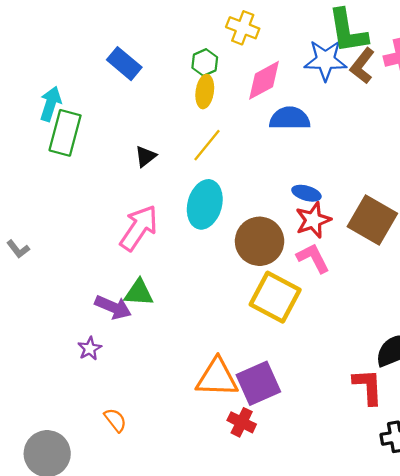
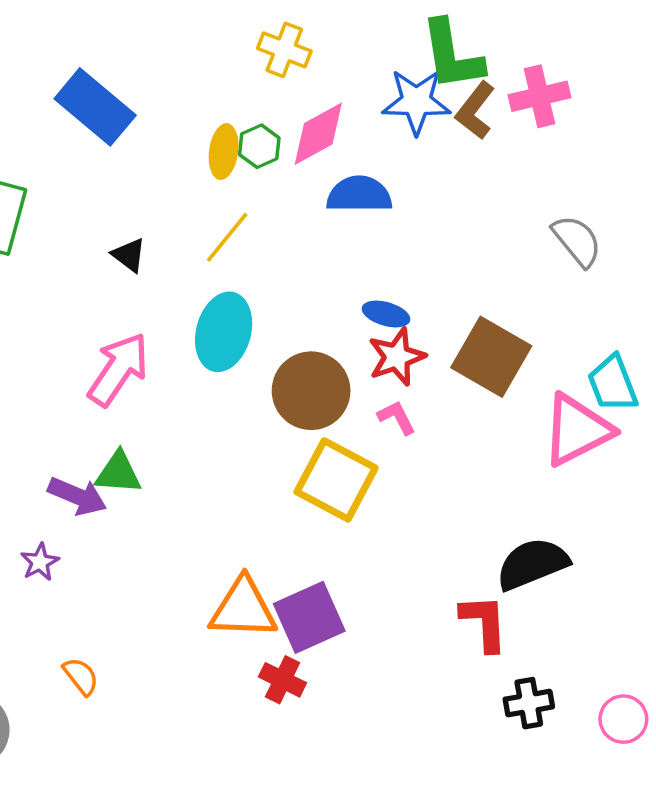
green hexagon: (205, 62) -> (259, 146), moved
blue rectangle: (124, 64) -> (95, 107), size x1.4
black triangle: (146, 156) -> (129, 255), turned -45
pink L-shape: (313, 258) -> (397, 417), size x0.7

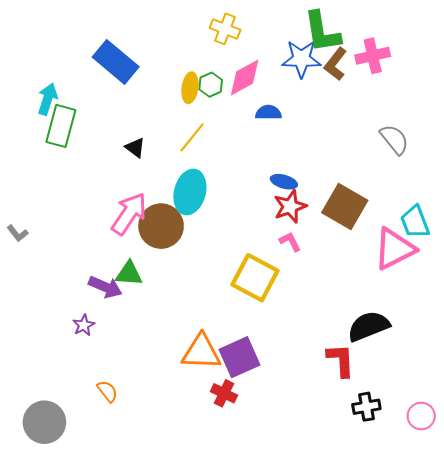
blue semicircle: (359, 194) -> (268, 113), size x0.7
brown circle: (311, 391) -> (161, 226), moved

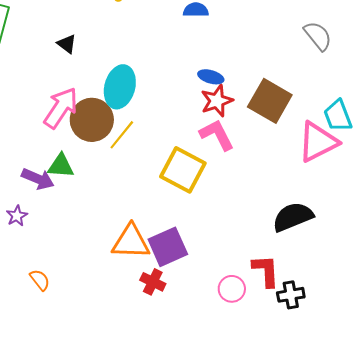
yellow line: (192, 137) -> (122, 135), moved
pink L-shape: (290, 242) -> (217, 135), size x1.6
red L-shape: (341, 360) -> (266, 271), moved
pink circle: (421, 416) -> (232, 289), moved

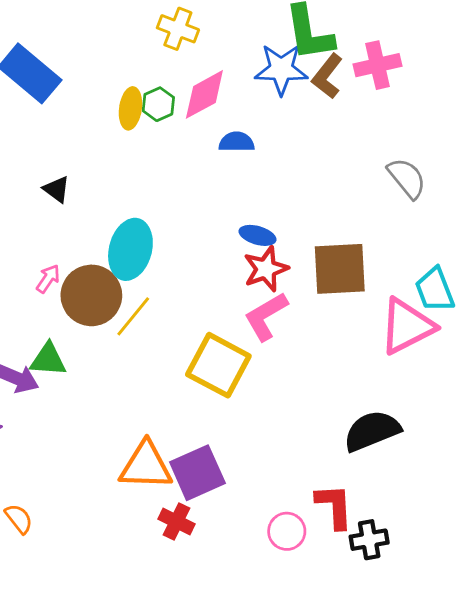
brown square: (270, 101) -> (340, 269), turned -33
pink arrow: (61, 108) -> (48, 279), size x0.5
pink L-shape: (217, 135) -> (266, 316), turned -93

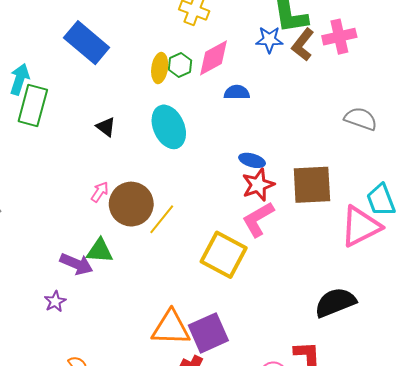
blue star: (281, 69) -> (269, 40), size x0.7
gray semicircle: (407, 178) -> (361, 119), turned -32
cyan ellipse: (130, 249) -> (169, 127), moved, turned -39

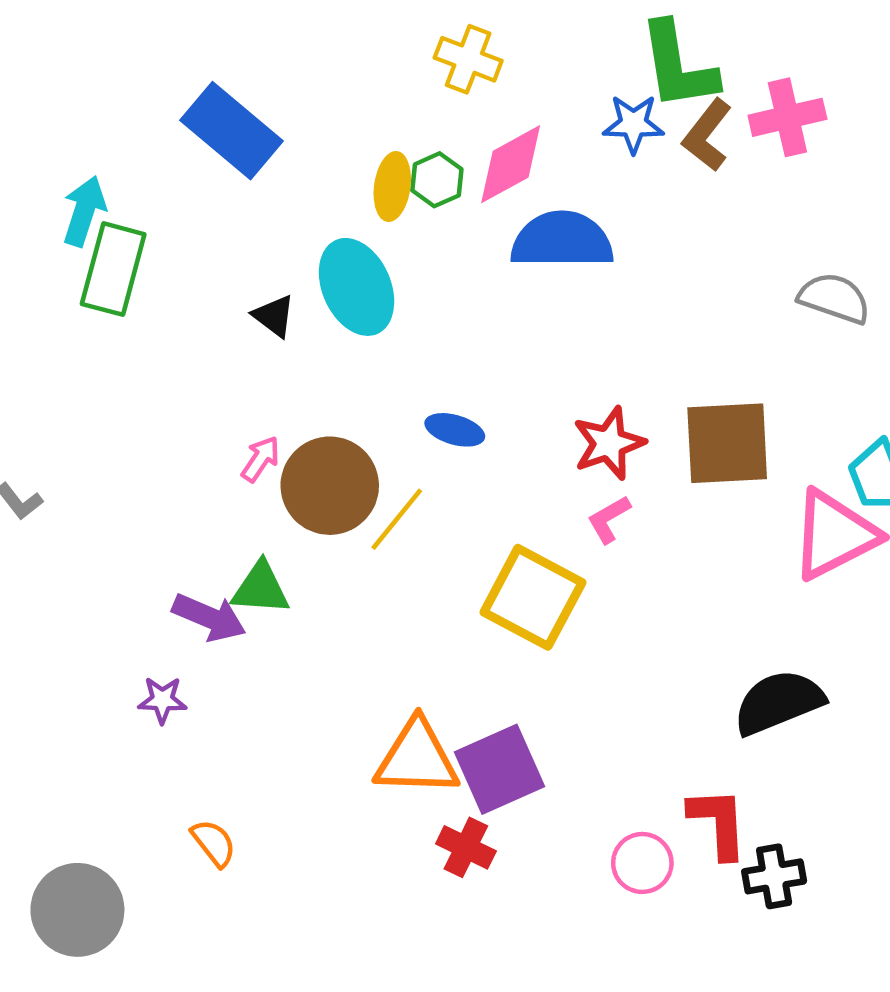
blue semicircle: (237, 92) -> (562, 240), size x1.8
cyan ellipse: (169, 127) -> (357, 287), moved
blue ellipse: (252, 160) -> (455, 430), moved
pink L-shape: (258, 219) -> (609, 519), size x0.6
purple star: (55, 301) -> (162, 700), turned 30

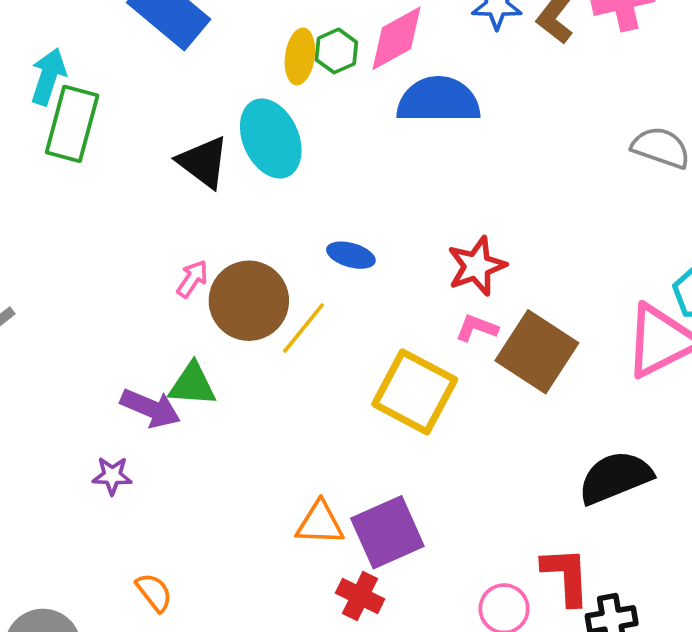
black triangle: (274, 316) -> (203, 162), size x1.5
brown square: (727, 443) -> (537, 352), moved, turned 36
pink L-shape: (609, 519) -> (477, 328), turned 51
orange triangle: (417, 758) -> (320, 523), size x0.7

